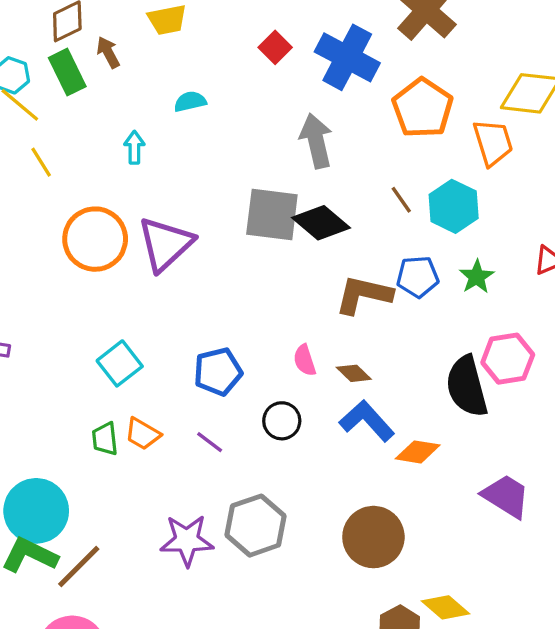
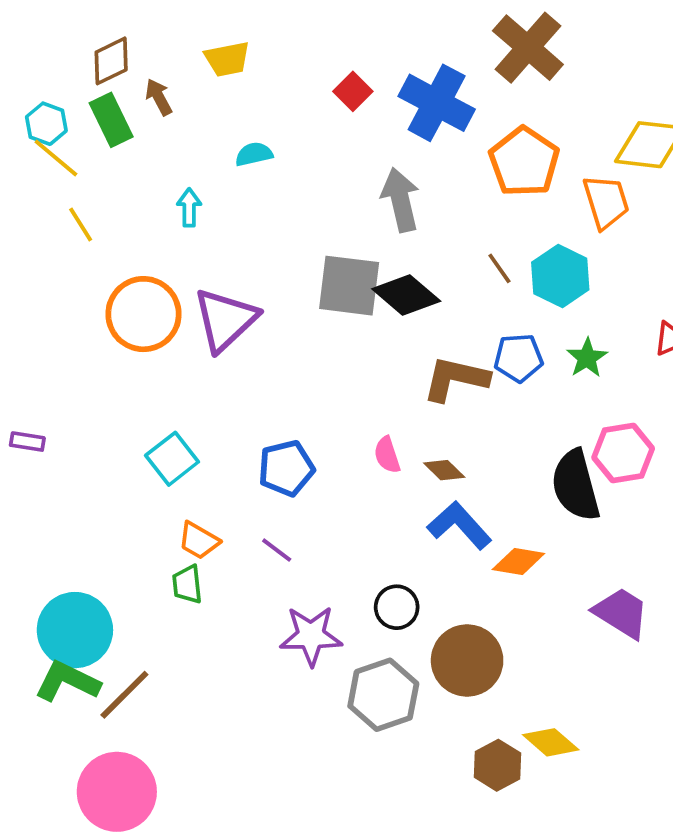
black circle: (282, 421) -> (397, 607), moved
green trapezoid: (105, 439) -> (187, 584), moved
gray hexagon: (256, 526) -> (383, 695), moved
purple star: (187, 540) -> (311, 636), moved

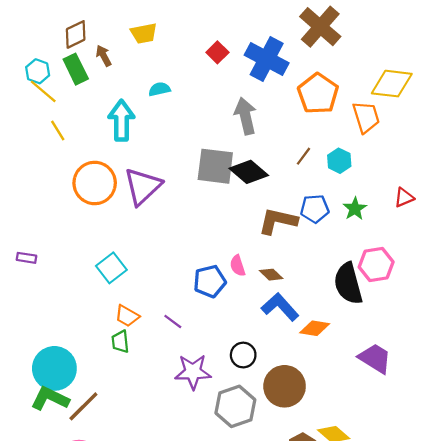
cyan arrow: (189, 207) -> (121, 120), size x1.8
brown line: (499, 268) -> (303, 156), turned 72
cyan hexagon: (560, 276) -> (339, 161), size x0.7
blue pentagon: (286, 468) -> (210, 281), moved

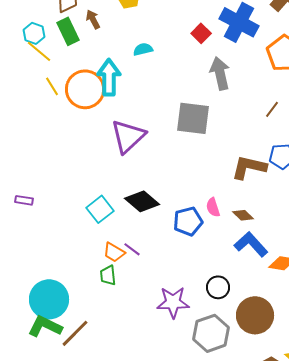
red square: (217, 52) -> (201, 33), moved
black diamond: (249, 172) -> (142, 201), moved
orange circle: (95, 183) -> (85, 89), moved
purple line: (173, 321) -> (132, 249), moved

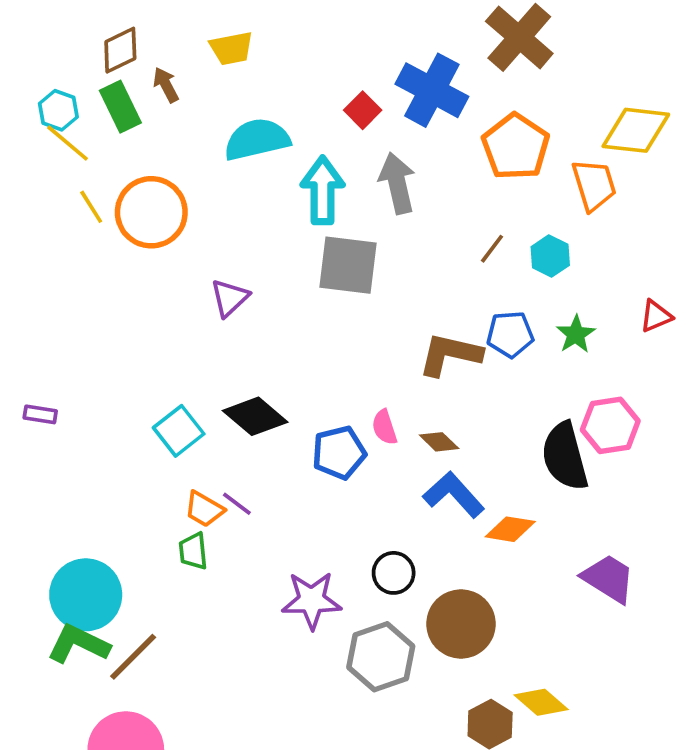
cyan semicircle: (143, 49) -> (257, 139), size x1.8
cyan arrow: (109, 77) -> (323, 190), moved
purple triangle: (128, 136) -> (230, 298), size x0.6

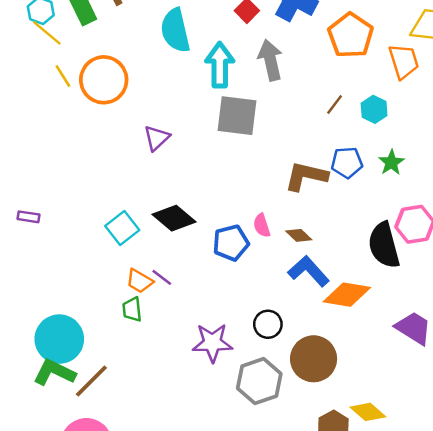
cyan semicircle: (257, 139) -> (175, 30), turned -90
orange diamond: (510, 529) -> (347, 295), size x1.4

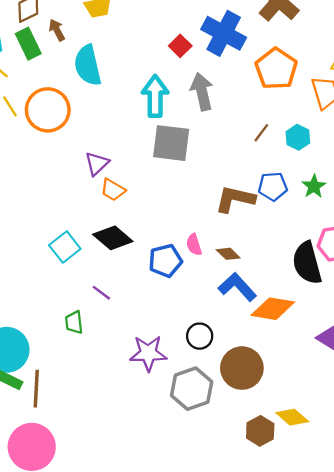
cyan semicircle: (175, 30) -> (88, 65), moved
orange trapezoid: (140, 281) -> (113, 190), moved
brown line: (91, 381) -> (36, 389), turned -42

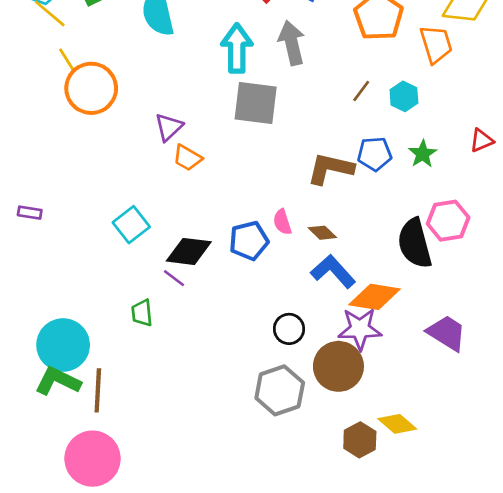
orange circle: (48, 110) -> (91, 88), moved
black diamond: (113, 238) -> (189, 251), moved, turned -33
purple star: (148, 353) -> (360, 329), moved

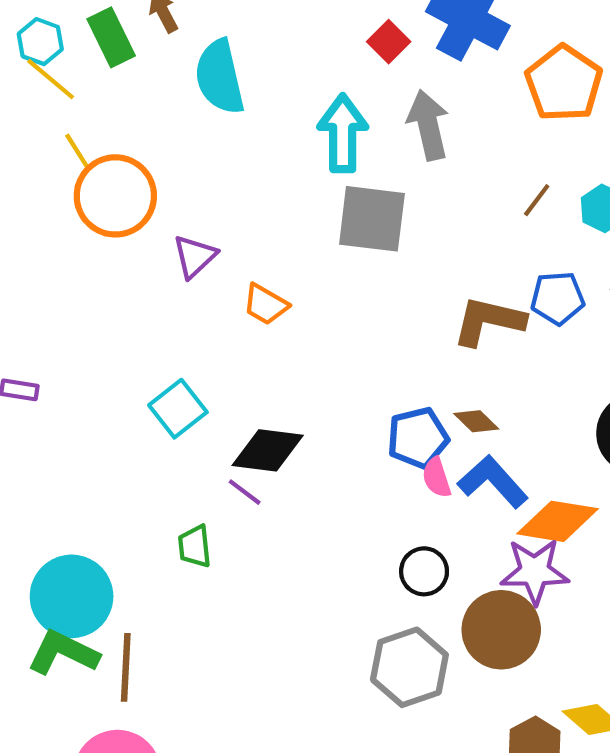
purple triangle: (169, 127) -> (195, 256), moved
pink semicircle: (282, 222) -> (437, 477), moved
blue pentagon: (249, 241) -> (418, 438), moved

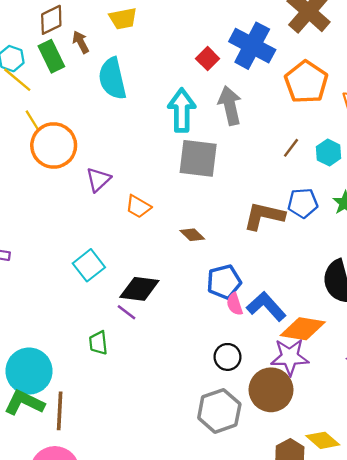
brown diamond: (476, 421) -> (192, 235), moved

